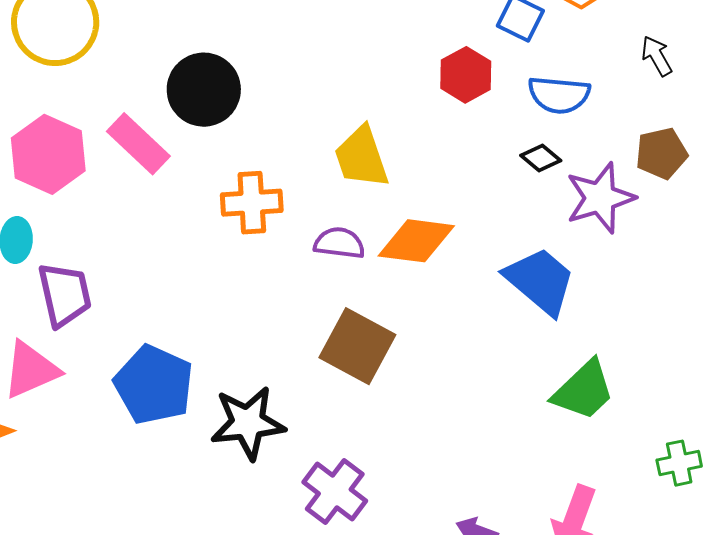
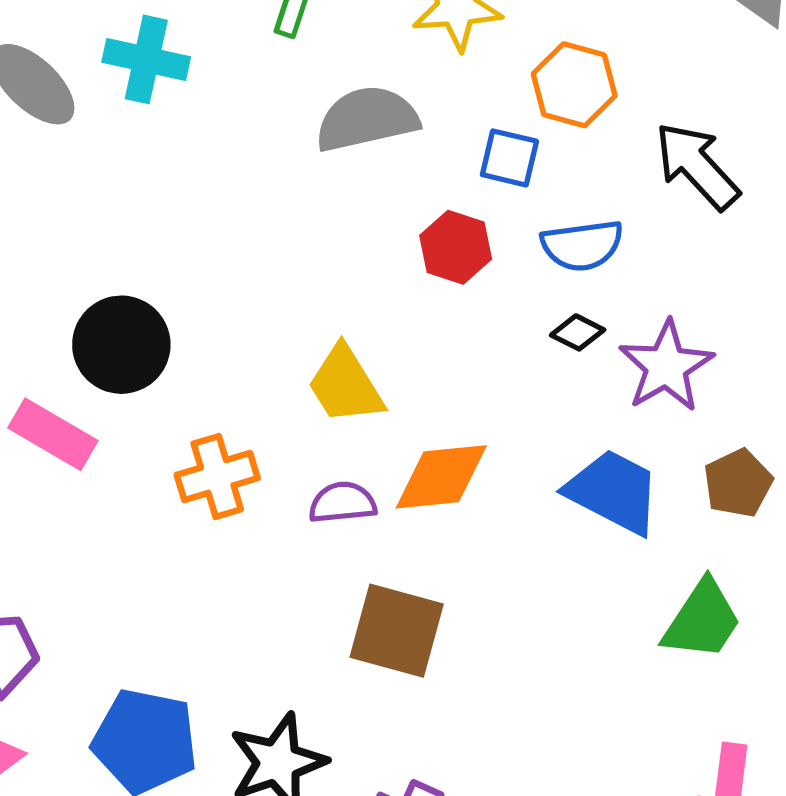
black arrow: (657, 56) -> (697, 166), size x1.8
brown pentagon: (661, 153) -> (738, 483), moved

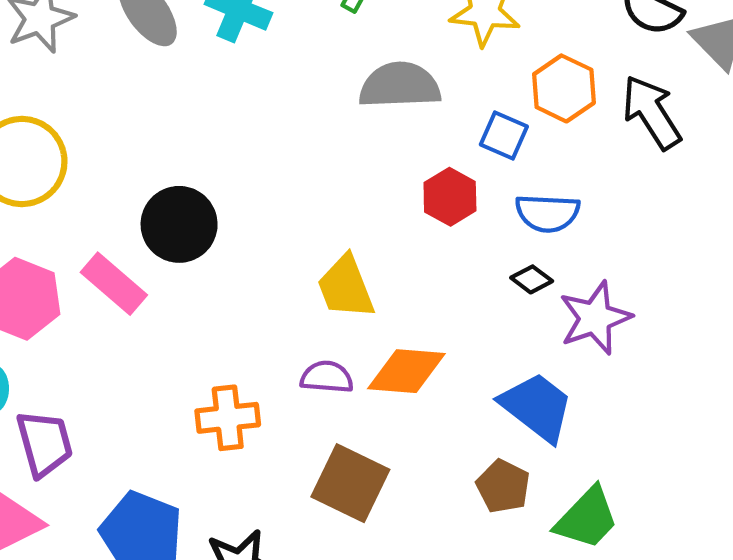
black arrow: (697, 166) -> (652, 112), moved
orange cross: (217, 476) -> (228, 418), moved
brown pentagon: (738, 483) -> (503, 486), moved, turned -30

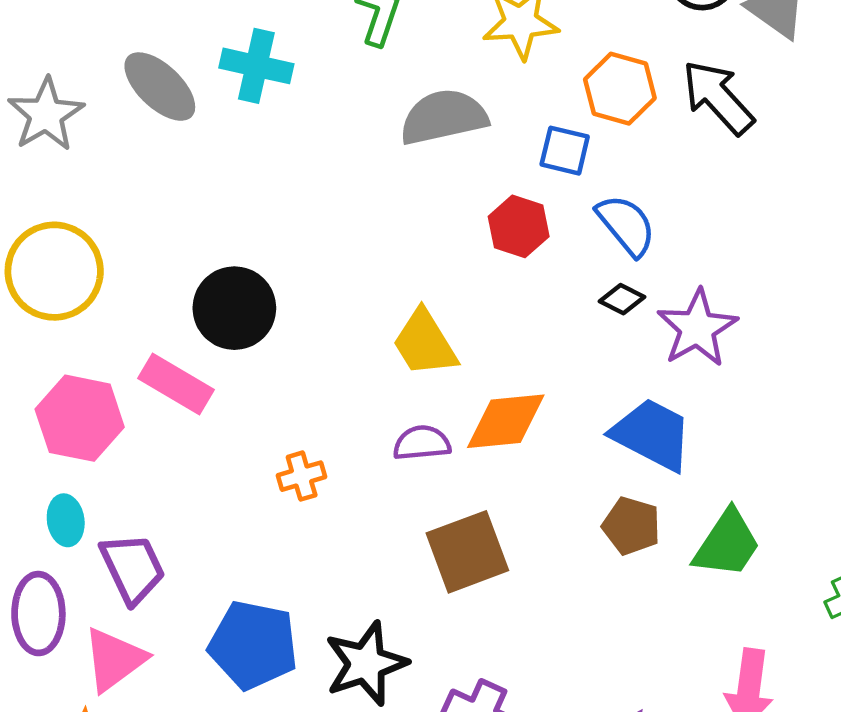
blue semicircle: (547, 213) -> (626, 225), turned -122
orange cross: (228, 418) -> (302, 476), moved, size x0.7
brown square: (350, 483) -> (467, 552), turned -36

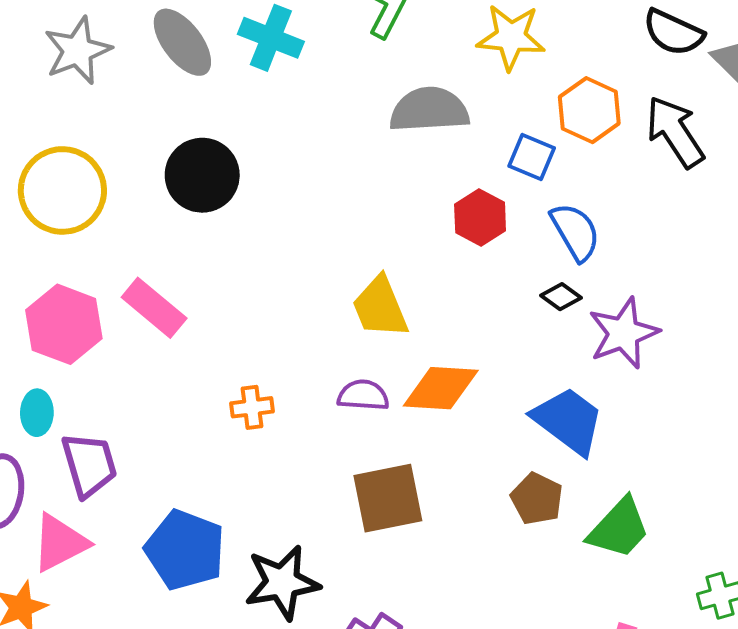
black circle: (234, 308) -> (202, 175), moved

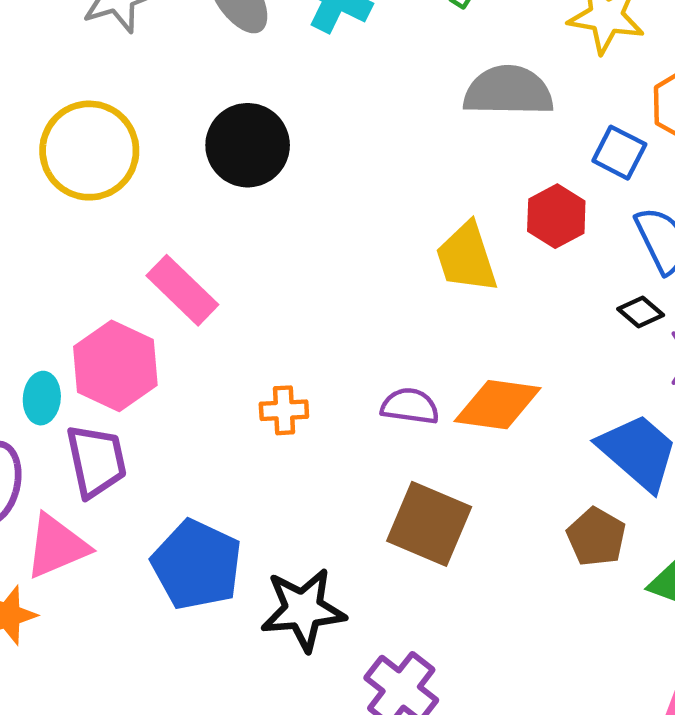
yellow trapezoid: (380, 307) -> (466, 258), moved
pink hexagon: (64, 324) -> (115, 366), moved
brown square: (388, 498) -> (429, 524), turned 30

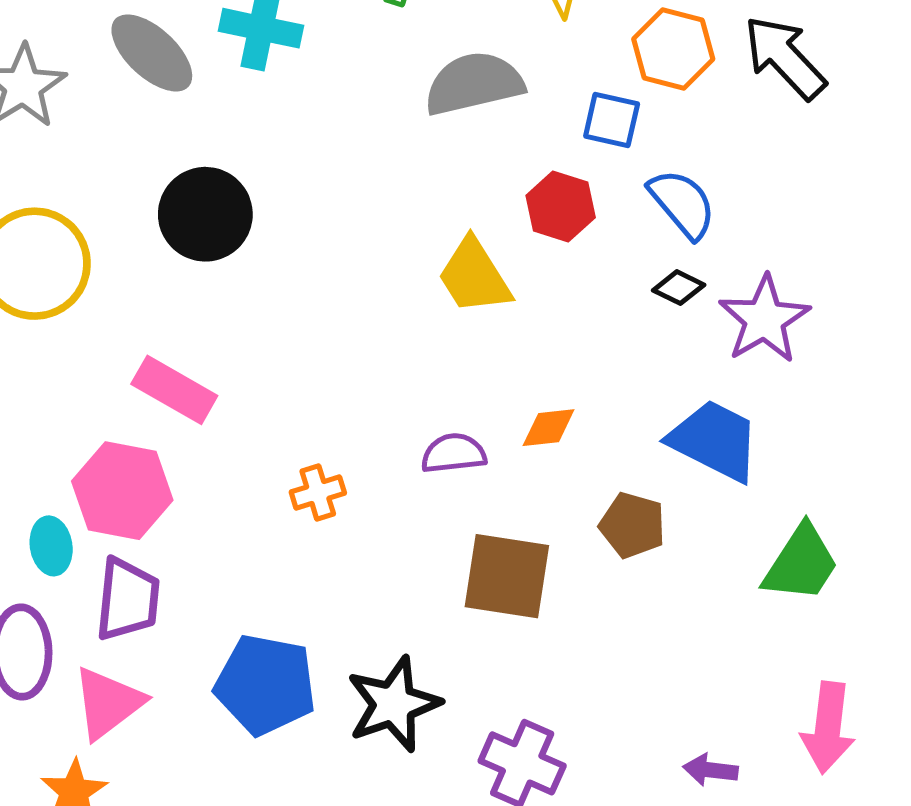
orange diamond: (498, 405) -> (549, 428), size x0.6
purple trapezoid: (96, 461) -> (128, 599), turned 32
brown pentagon: (596, 537) -> (632, 525), moved

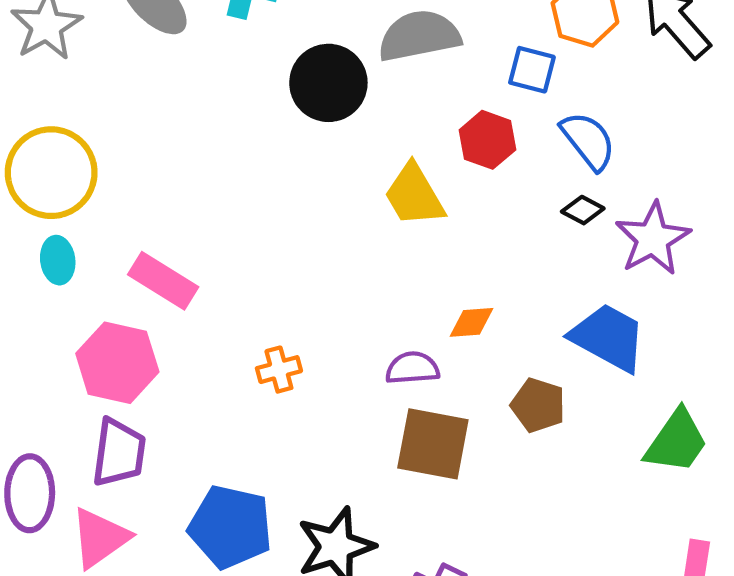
black circle: (205, 214) -> (328, 83), moved
purple semicircle: (454, 453) -> (412, 368), moved
cyan ellipse: (51, 546) -> (58, 260), moved

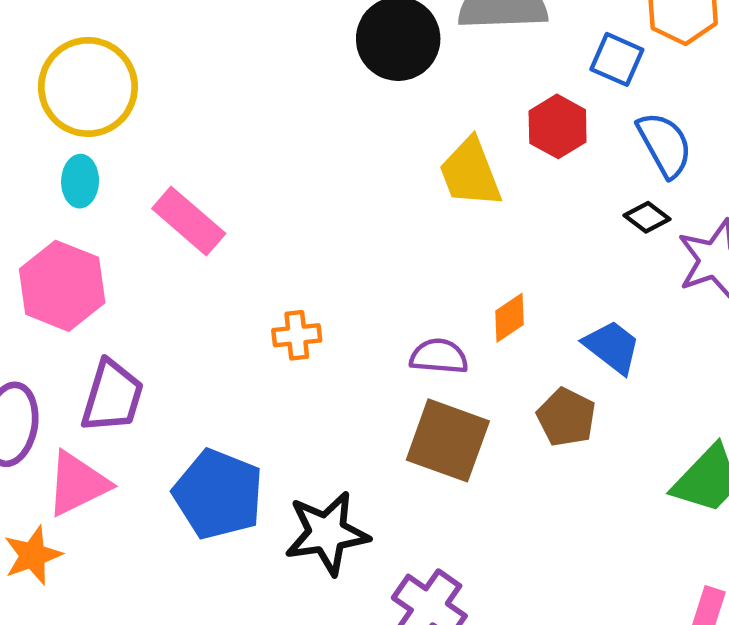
orange diamond: (471, 322) -> (510, 318), turned -39
blue trapezoid: (608, 337) -> (612, 347), moved, size x0.7
pink hexagon: (117, 363) -> (62, 286), moved

